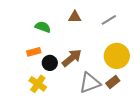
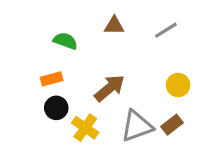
yellow circle: (117, 56) -> (178, 85), size x0.6
black circle: (50, 63) -> (56, 108), moved
yellow cross: (38, 84) -> (85, 128), moved

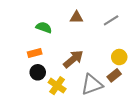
brown rectangle: (172, 125) -> (114, 75), moved

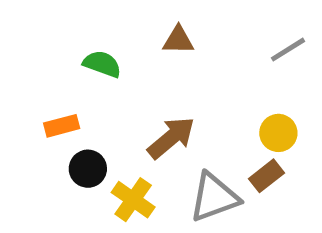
gray line: (111, 20) -> (288, 50), moved
orange rectangle: (35, 53) -> (62, 126), moved

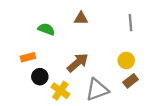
gray line: (288, 50) -> (131, 23), turned -63
brown rectangle: (266, 176) -> (131, 81), moved

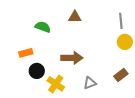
yellow circle: (126, 60) -> (125, 42), moved
brown arrow: (78, 63) -> (72, 58), turned 40
gray triangle: (97, 90) -> (90, 83), size x0.6

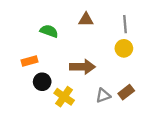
gray line: (121, 21) -> (125, 24), moved
yellow circle: (125, 42) -> (124, 48), moved
brown rectangle: (121, 75) -> (126, 92), moved

